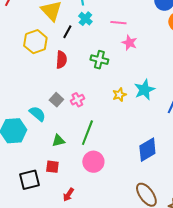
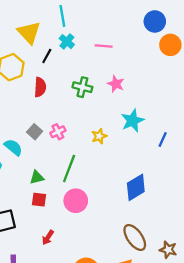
pink star: (129, 43) -> (116, 84), moved
yellow star: (119, 95) -> (99, 136), moved
red square: (52, 167) -> (39, 200), moved

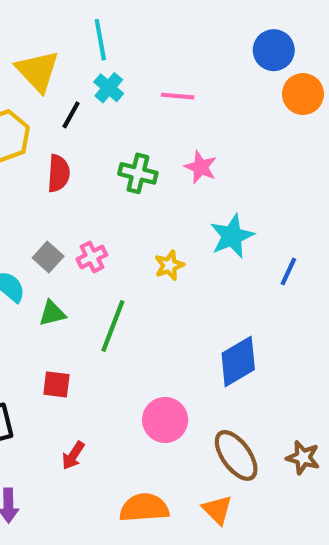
green triangle: (37, 177) -> (52, 313), moved
pink circle: (76, 201) -> (165, 420), moved
brown star: (168, 250) -> (303, 458), moved

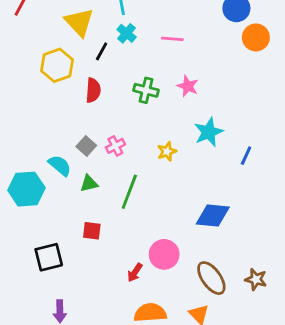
blue diamond: (238, 361) -> (213, 215), turned 36
red arrow: (73, 455) -> (135, 272), moved

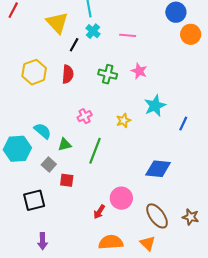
yellow hexagon: (57, 65) -> (34, 72), moved
gray square: (86, 146) -> (49, 165), moved

